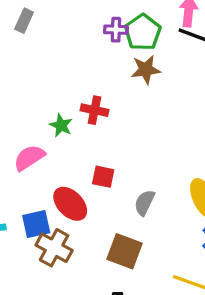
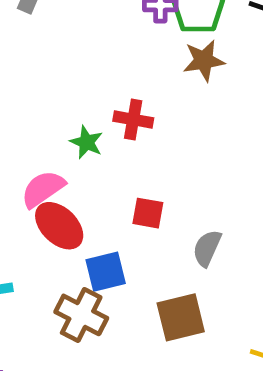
red ellipse: (70, 204) -> (59, 226), moved
blue square: (36, 224) -> (106, 272), moved
brown square: (125, 251) -> (181, 317), turned -33

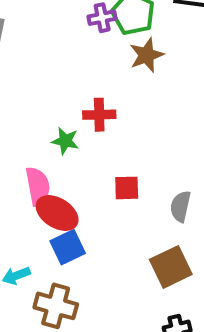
pink semicircle: (43, 189) -> (38, 186), turned 126
blue square: (106, 272) -> (68, 247), moved
brown cross: (81, 315) -> (56, 306), moved

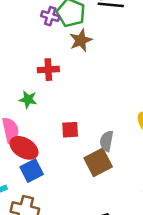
purple cross: (102, 18) -> (50, 16), turned 30
red cross: (99, 115) -> (48, 70), moved
brown square: (171, 267) -> (98, 162), moved

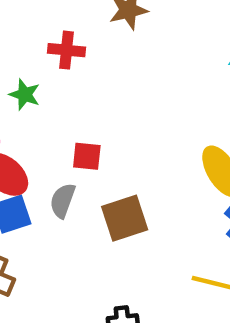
gray semicircle: (107, 141) -> (63, 201), moved

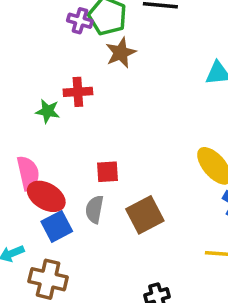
green star: (25, 95) -> (48, 111), moved

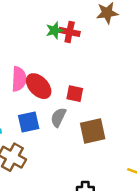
green star: (48, 111) -> (54, 30), moved, turned 30
red ellipse: (46, 196) -> (39, 86), moved

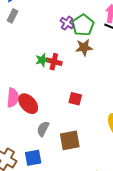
red square: (75, 94) -> (75, 99), moved
blue square: (29, 122) -> (33, 158), moved

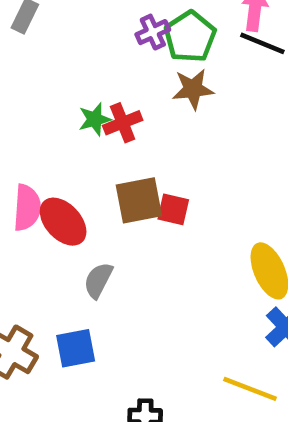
purple cross: (67, 23) -> (153, 32), turned 32
red cross: (54, 62) -> (123, 123), turned -35
brown square: (70, 140) -> (139, 200), moved

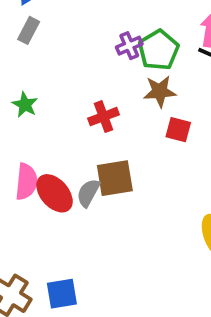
green star: (95, 119) -> (25, 105), moved, turned -30
red square: (173, 209) -> (178, 130), moved
gray semicircle: (98, 280) -> (88, 193), moved

